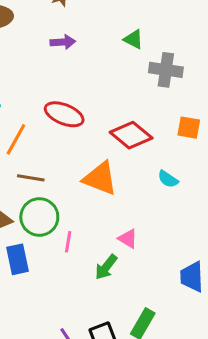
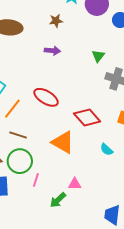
green triangle: (133, 39) -> (98, 56), turned 32
pink triangle: (128, 239) -> (75, 184), turned -40

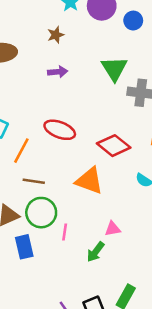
green triangle: (98, 56) -> (114, 69), size x1.6

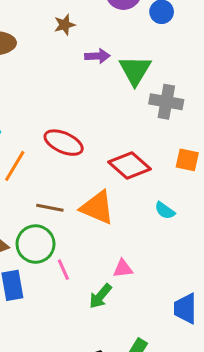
purple arrow: (58, 72) -> (97, 56), moved
brown line: (34, 181) -> (50, 208), moved
pink line: (65, 232) -> (63, 270), turned -35

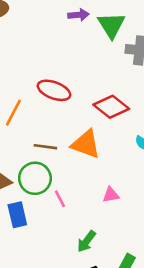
green arrow: (100, 296) -> (86, 241), moved

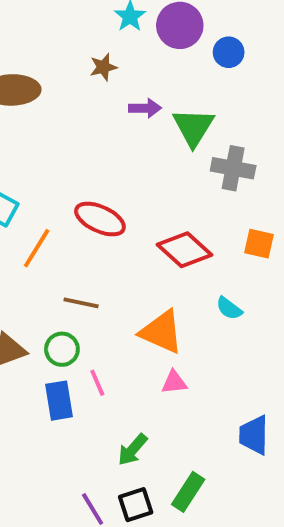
orange triangle: (86, 144) -> (161, 332), moved
green circle: (35, 178) -> (62, 349), size x0.7
blue rectangle: (17, 215) -> (59, 401), moved

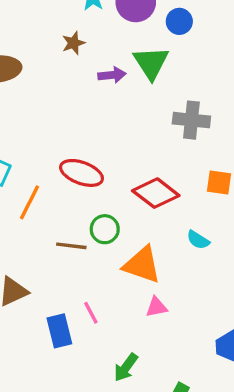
green triangle: (193, 127) -> (151, 63), moved
green circle: (62, 349) -> (105, 229), moved

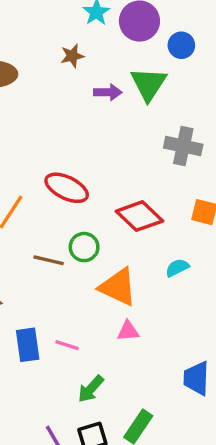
cyan semicircle: (198, 240) -> (177, 268), turned 115
pink line: (91, 313) -> (67, 345), moved, turned -50

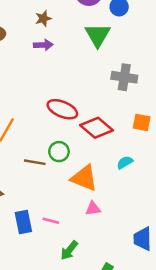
purple arrow: (108, 92) -> (43, 45), moved
red ellipse: (67, 188) -> (62, 109), moved

